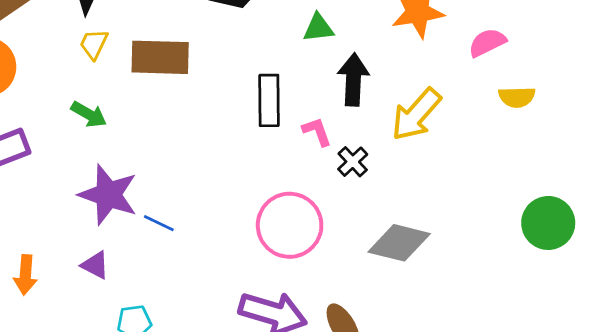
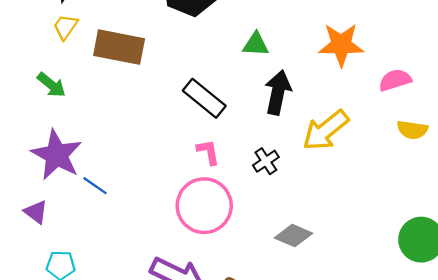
black rectangle: (269, 100) -> (204, 98), turned -60
pink L-shape: (317, 132) -> (208, 152), moved
gray diamond: (399, 243) -> (294, 236), size x0.7

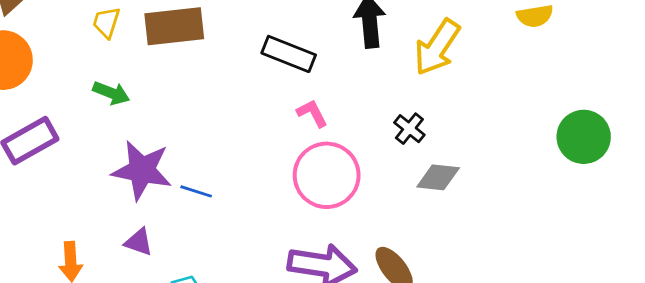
black cross: (266, 161) -> (409, 129), moved

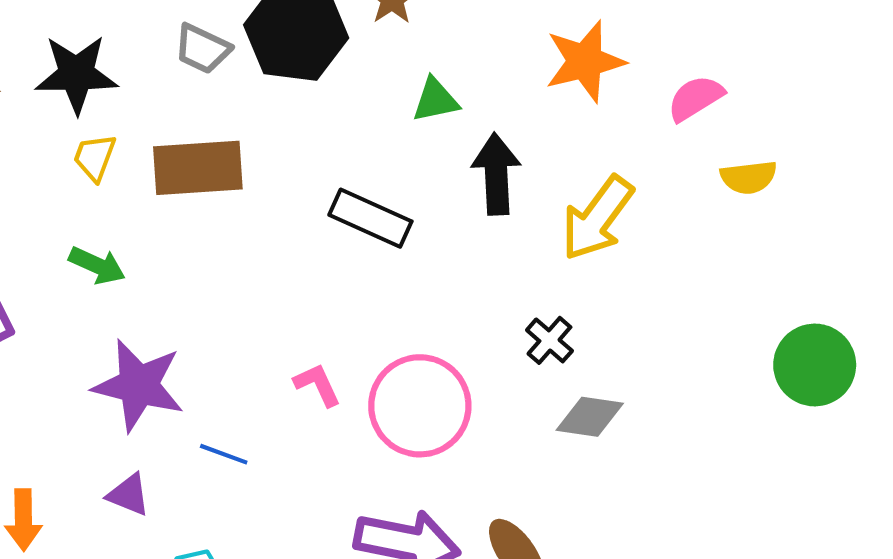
pink L-shape: (312, 113) -> (317, 385), moved
blue line: (196, 191) -> (224, 454), moved

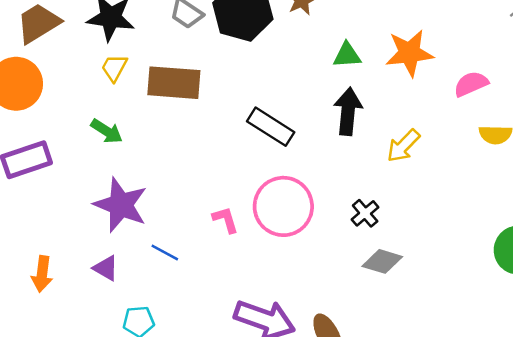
green triangle: (435, 100) -> (347, 55), moved
yellow arrow: (597, 218) -> (403, 146), size x0.7
pink circle: (420, 406) -> (283, 206), moved

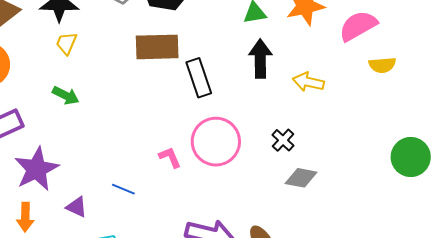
brown rectangle: (174, 83) -> (157, 47), moved
pink semicircle: (471, 84) -> (358, 26), size x1.4
black rectangle: (271, 127) -> (199, 78), turned 45
yellow arrow: (403, 146) -> (308, 82), turned 64
purple star: (121, 205) -> (36, 169), moved, turned 30

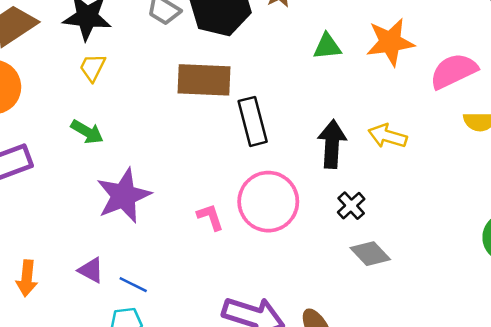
black arrow: (260, 59) -> (332, 144), moved
purple star: (36, 169) -> (124, 196), moved
gray diamond: (301, 178) -> (370, 254), turned 32
blue line: (123, 189) -> (133, 285), moved

